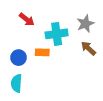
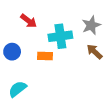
blue circle: (19, 58) -> (12, 52), moved
cyan semicircle: (16, 83) -> (18, 89), turned 48

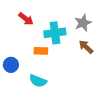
blue circle: (12, 52) -> (11, 65), moved
cyan semicircle: (18, 89) -> (38, 81), moved, turned -120

